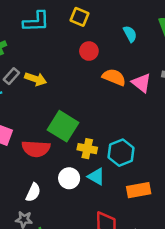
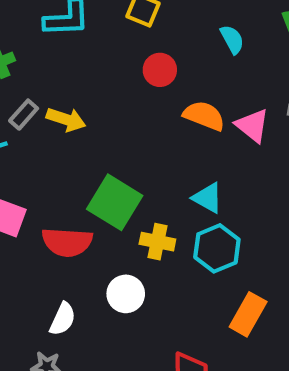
cyan triangle: (96, 177) -> (208, 198), moved
orange rectangle: (139, 190) -> (248, 314), turned -50

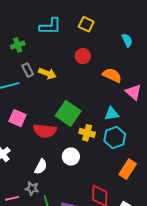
red circle: (160, 70) -> (83, 56), moved
gray rectangle: (24, 115) -> (28, 70), turned -72
pink triangle: (252, 126) -> (134, 92), moved
cyan triangle: (208, 198) -> (112, 114), turned -42

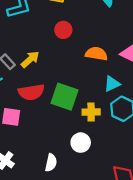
yellow arrow: (47, 73) -> (30, 59), turned -48
orange semicircle: (112, 75) -> (96, 54), moved
red semicircle: (45, 131) -> (31, 92), moved

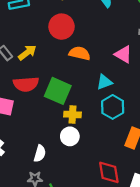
red circle: (63, 30) -> (61, 27), size x1.5
orange semicircle: (96, 54) -> (80, 53), moved
yellow cross: (91, 112) -> (73, 115), moved

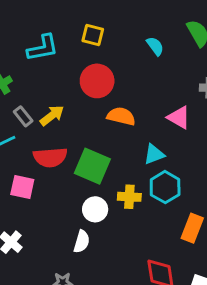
yellow cross: (73, 115) -> (129, 197), moved
white circle: (70, 136) -> (95, 209), moved
white semicircle: (40, 154) -> (82, 241), moved

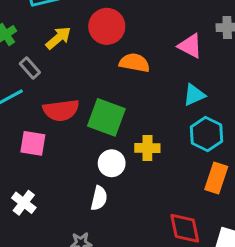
yellow arrow: (52, 115) -> (58, 38), moved
pink triangle: (179, 117) -> (190, 46), moved
cyan triangle: (154, 154) -> (194, 95), moved
cyan hexagon: (165, 187) -> (206, 134), moved

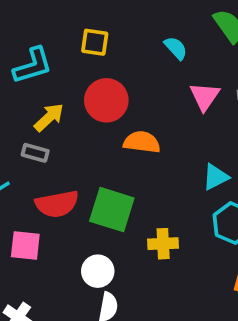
pink triangle: (190, 46) -> (205, 96), moved, turned 40
gray rectangle: (30, 68) -> (35, 153), moved, turned -30
white circle: (112, 163) -> (98, 271), moved

